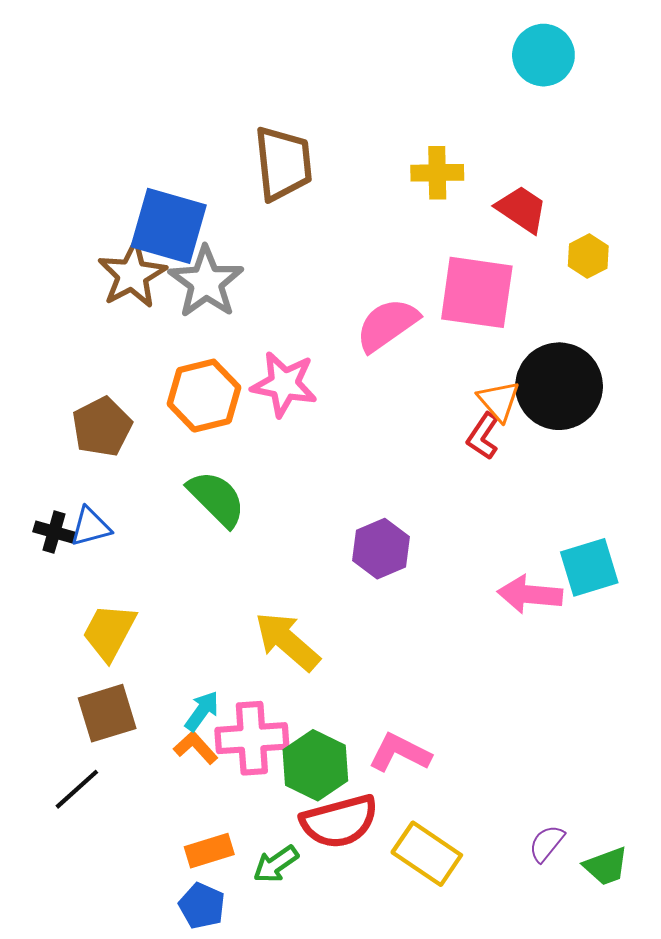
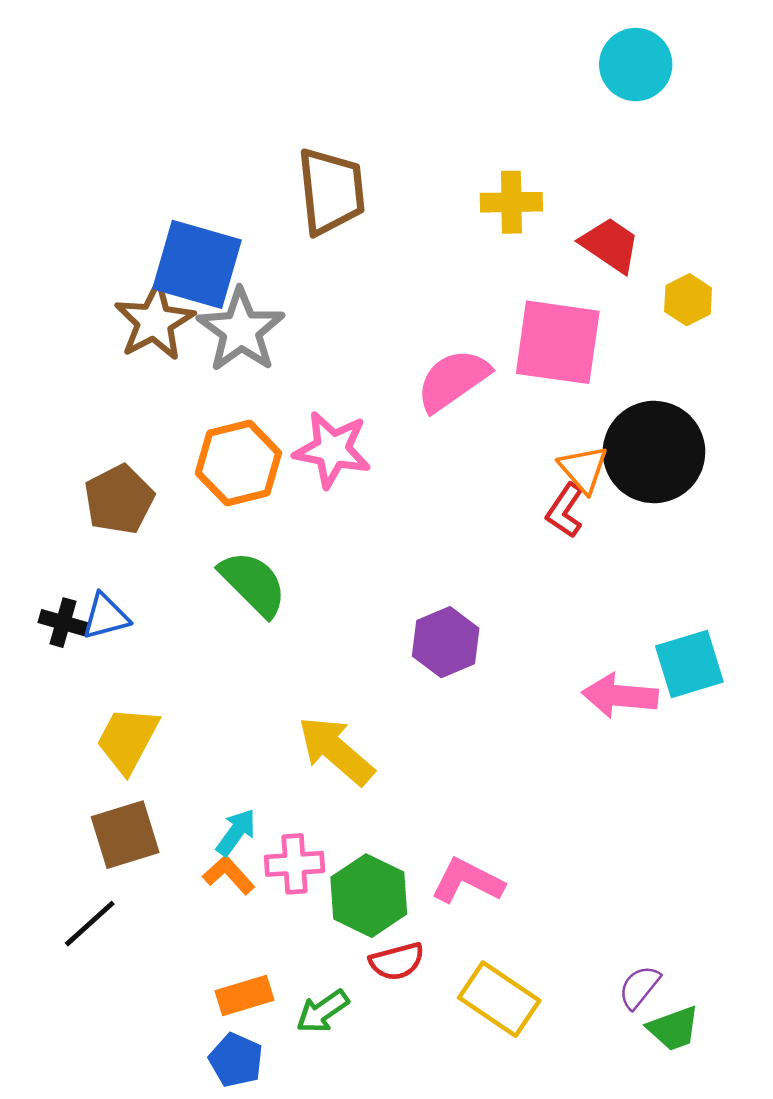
pink cross: (252, 738) -> (294, 864), size x0.7
red semicircle: (339, 821) -> (397, 961), size x0.6
green trapezoid: (606, 866) -> (673, 1028), moved

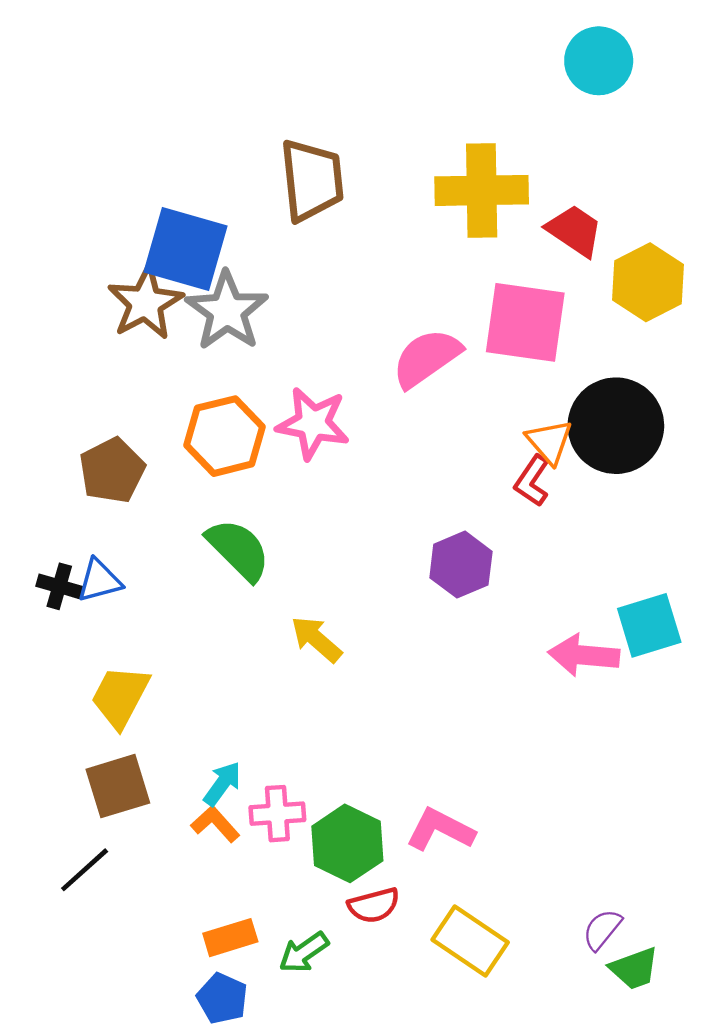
yellow cross: (511, 202) -> (482, 190), size x1.6
yellow hexagon: (688, 300) -> (648, 282), size x1.6
purple hexagon: (446, 642) -> (461, 565), moved
yellow arrow: (336, 751) -> (316, 639), moved, size x0.7

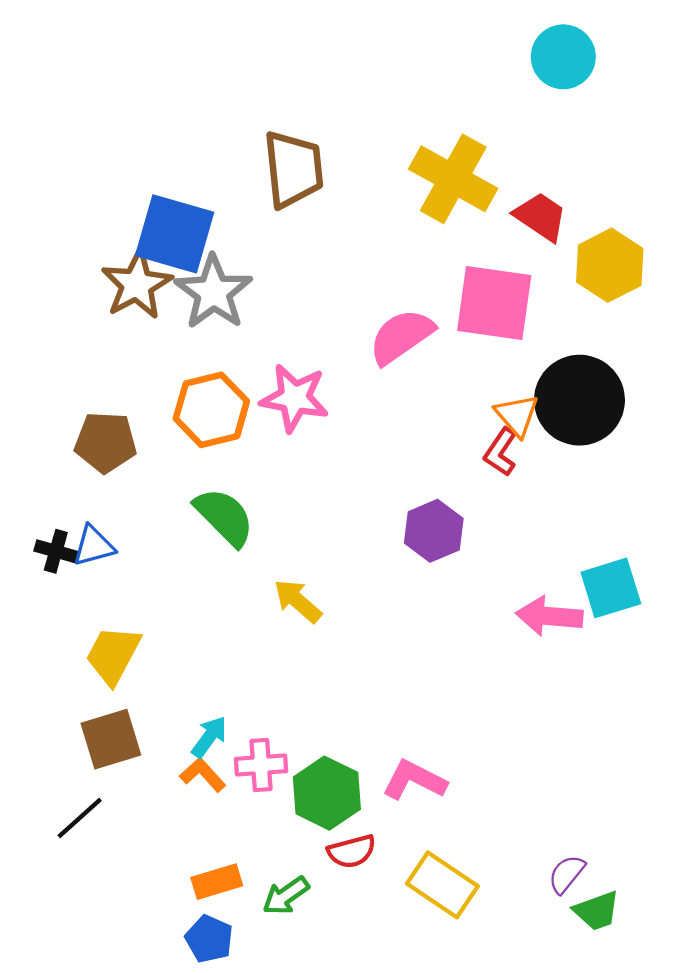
yellow cross: (482, 190) -> (453, 179), turned 30
brown pentagon: (112, 470) -> (106, 442), turned 30

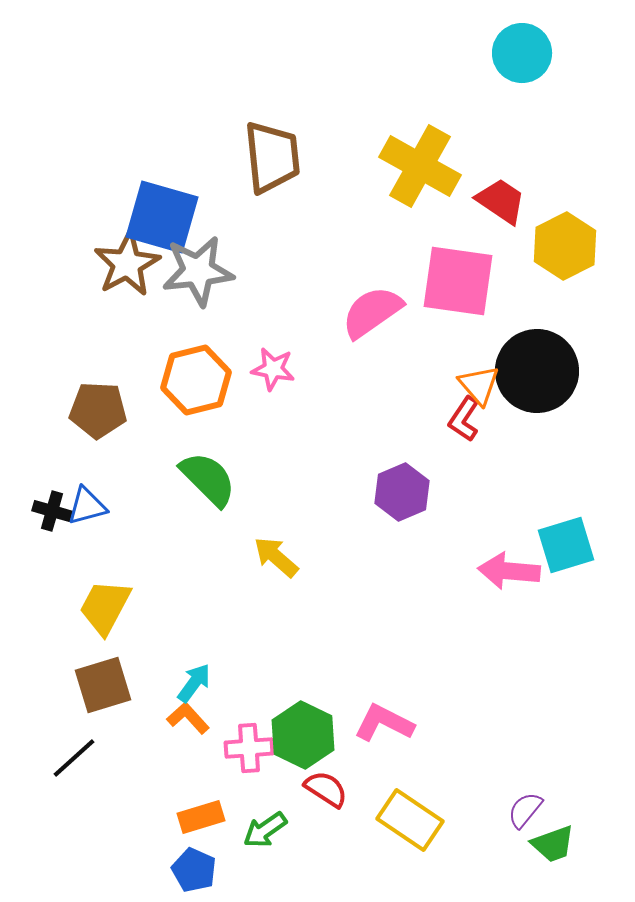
gray star: (213, 292) -> (198, 271), turned 30
pink star: (294, 398) -> (273, 369), size x0.7
pink cross: (261, 765) -> (249, 748), moved
red semicircle: (352, 851) -> (326, 789), turned -132

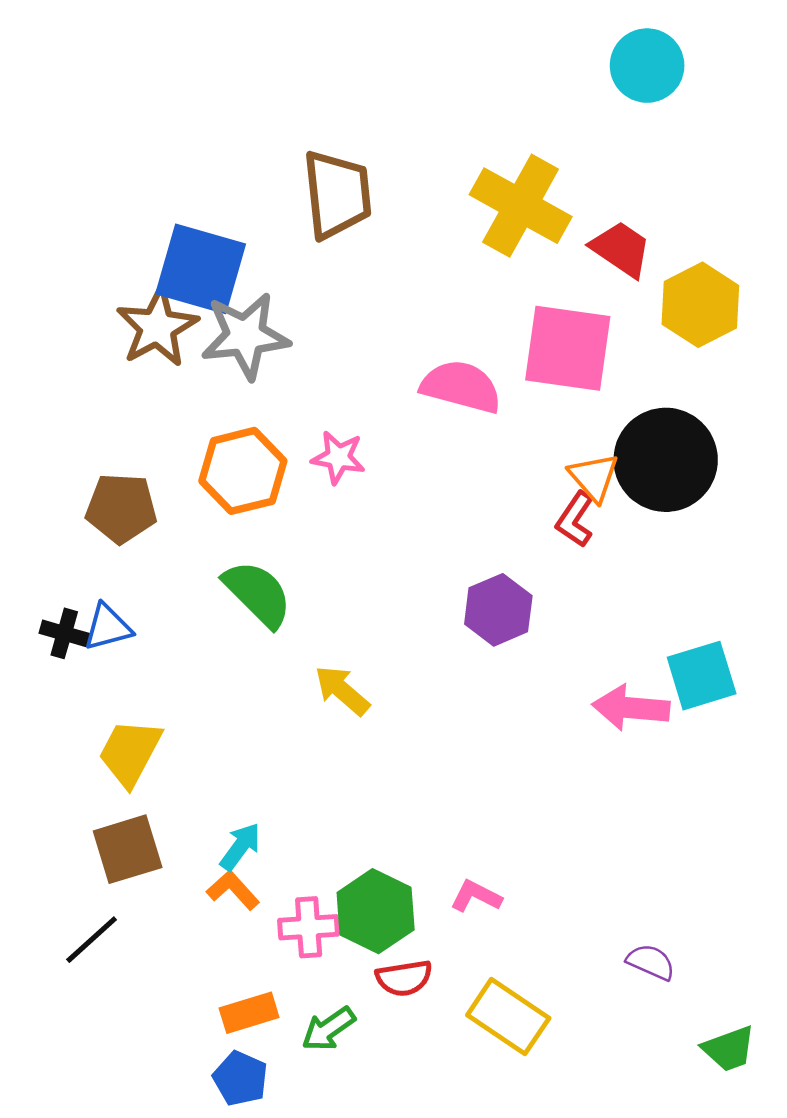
pink semicircle: (372, 312) -> (461, 387), turned 50
pink L-shape: (384, 723) -> (476, 896), size x0.7
red semicircle: (326, 789) -> (404, 978), turned 138
purple semicircle: (525, 810) -> (651, 962), moved, turned 75
green trapezoid: (553, 844) -> (729, 1049), moved

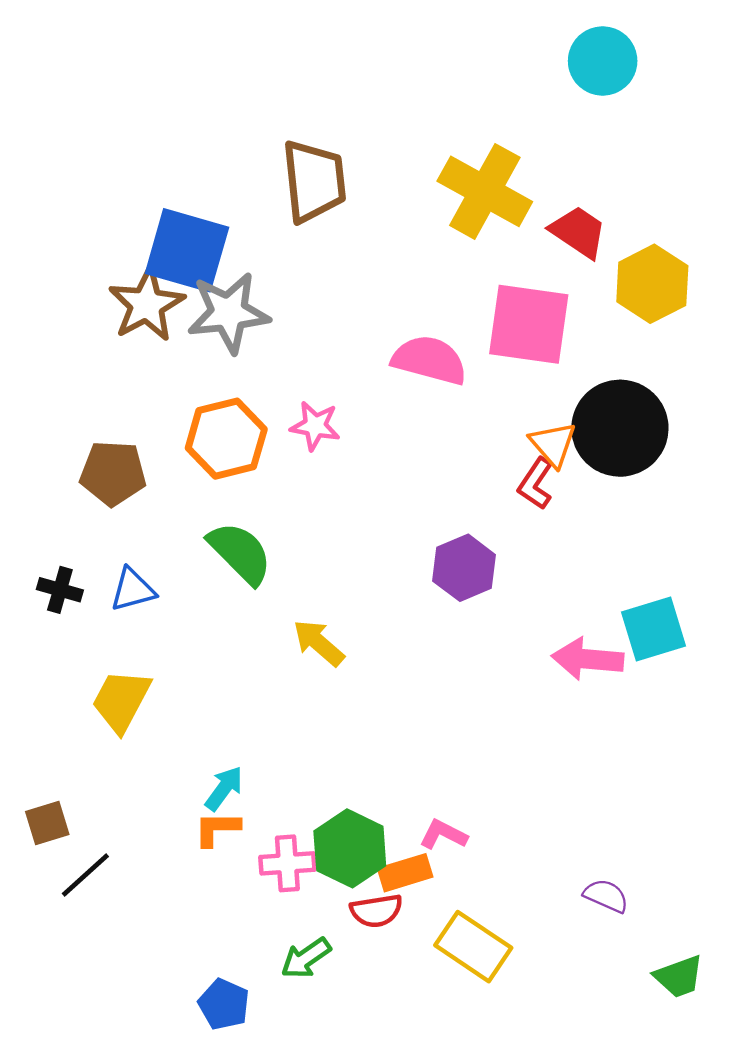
blue triangle: (108, 627) -> (133, 590), moved
brown square: (128, 849) -> (47, 823), moved, size x0.7
orange L-shape: (233, 890) -> (217, 829), turned -48
orange rectangle: (249, 1013) -> (405, 873), moved

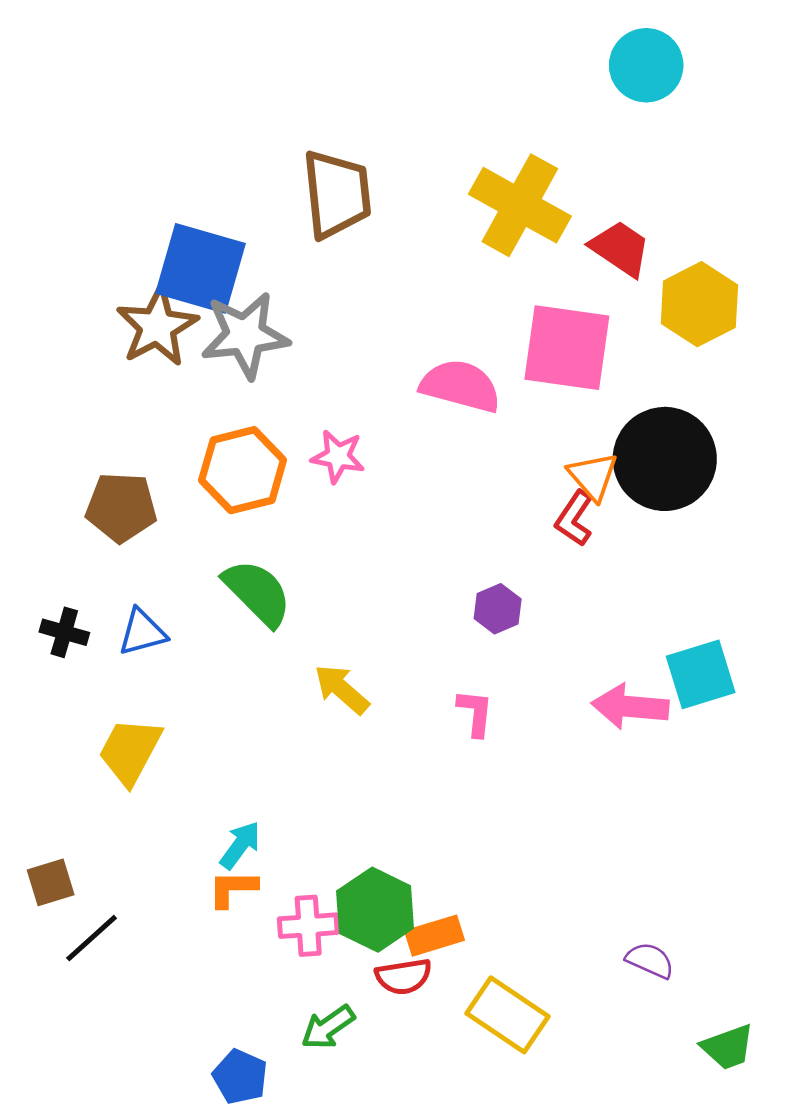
purple hexagon: (464, 568) -> (498, 609), size x0.7
pink L-shape: (443, 835) -> (475, 713), moved, turned 69

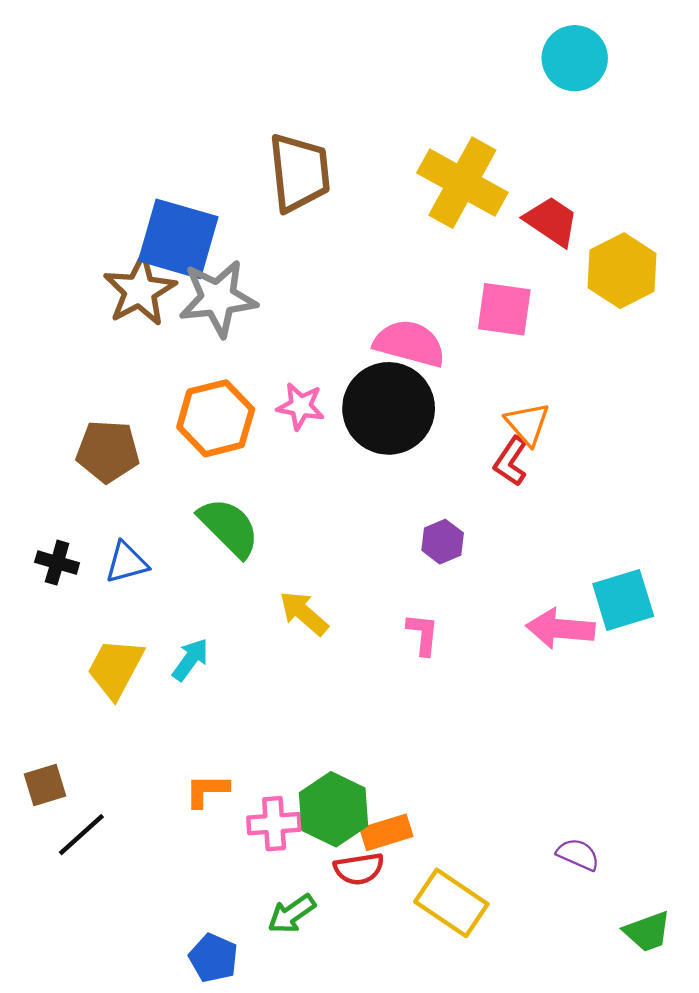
pink square: (567, 348) -> (504, 309), size x0.7
black circle: (665, 459) -> (389, 408), moved
cyan arrow: (240, 845) -> (190, 659), moved

